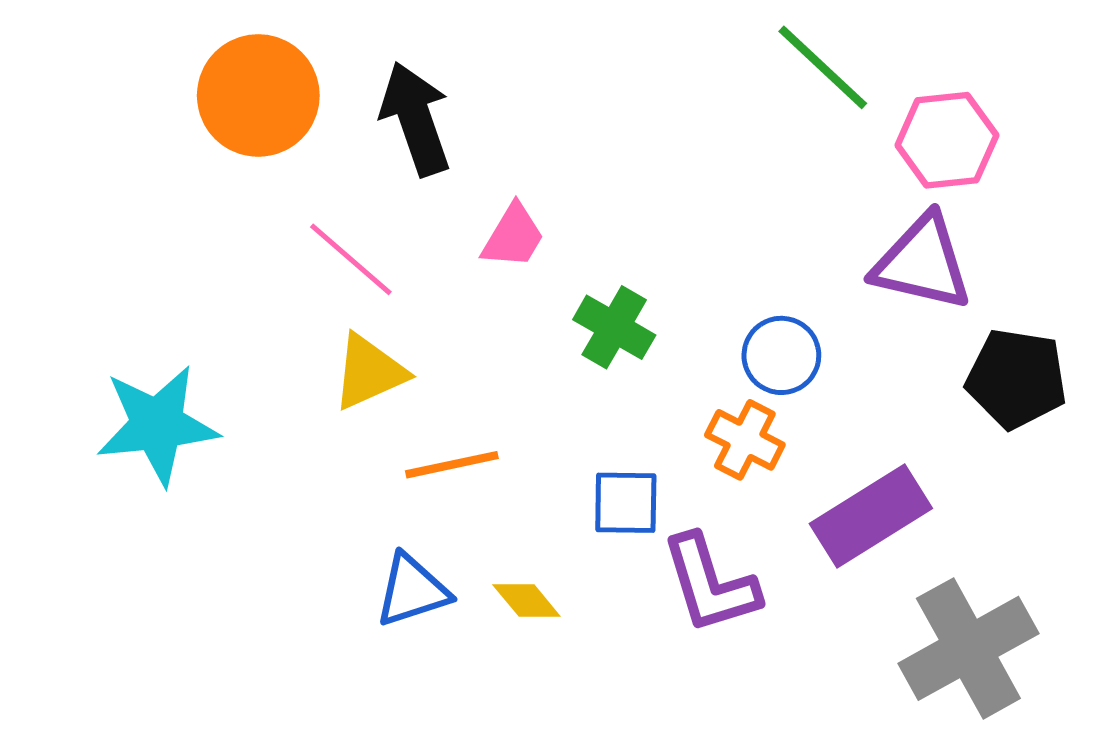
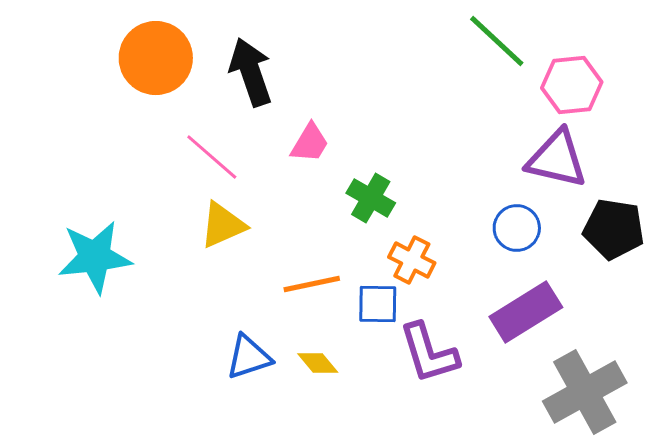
blue circle: (781, 355) -> (517, 228), moved
orange cross: (745, 440) -> (412, 260), moved
orange line: (452, 465) -> (312, 284), moved

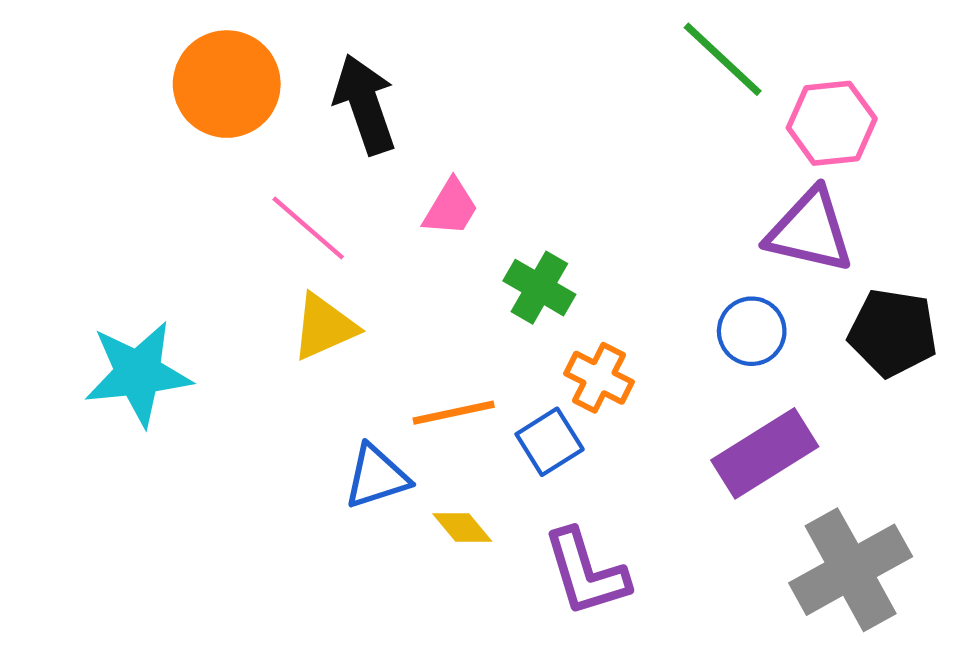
blue square: (378, 304) -> (550, 442), turned -33
purple L-shape: (429, 353) -> (586, 573), moved
blue triangle: (249, 357) -> (377, 477), moved

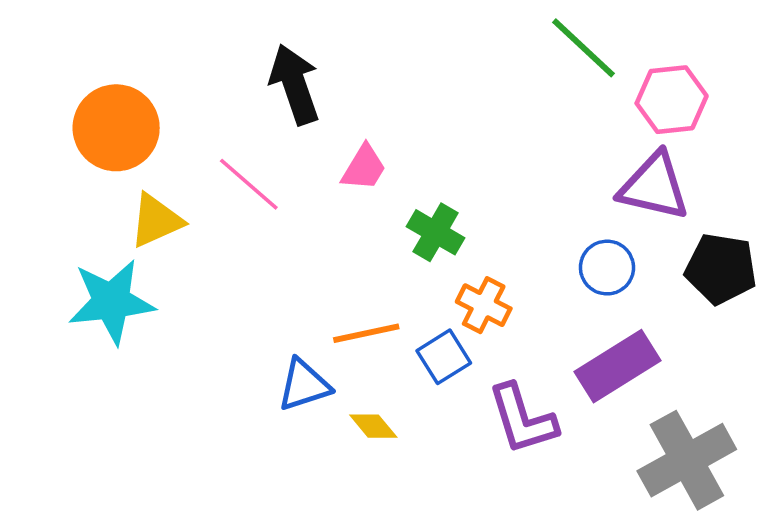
orange circle: (227, 84) -> (116, 128), moved
yellow triangle: (324, 327) -> (156, 221), moved
purple L-shape: (586, 573) -> (522, 419), moved

